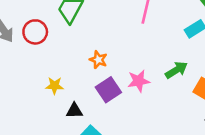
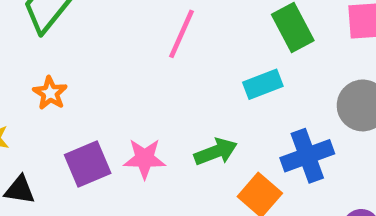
orange star: (98, 60) -> (50, 93), moved

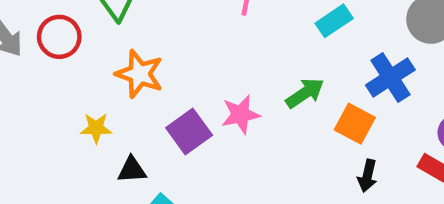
orange star: (50, 93) -> (139, 74), size x1.5

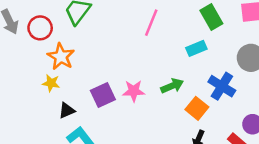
orange star: (139, 74) -> (61, 57), moved
blue cross: (390, 77) -> (222, 86), turned -36
black triangle: (132, 170) -> (67, 110), turned -30

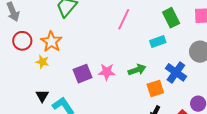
red circle: (40, 28) -> (22, 41), moved
orange square: (197, 108) -> (155, 89), turned 30
black triangle: (67, 110) -> (42, 96), moved, turned -40

